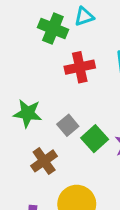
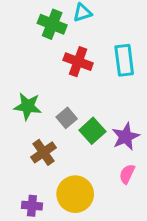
red cross: (80, 67) -> (78, 62), turned 32

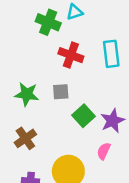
gray square: (67, 118) -> (61, 92), moved, turned 36
brown cross: (43, 152) -> (25, 138), moved
pink semicircle: (127, 174) -> (104, 151), moved

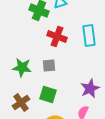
green square: (83, 116) -> (48, 94), moved, turned -30

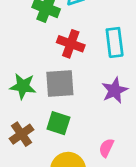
gray square: (49, 66) -> (60, 83), size x1.6
purple star: (90, 88) -> (115, 90), moved

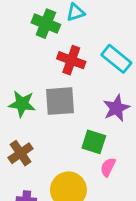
cyan rectangle: (115, 42) -> (116, 59), turned -44
green square: (58, 123) -> (94, 142), moved

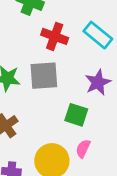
pink semicircle: (108, 167) -> (83, 149), moved

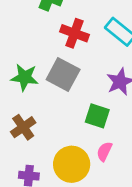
gray square: (44, 76) -> (63, 75), turned 32

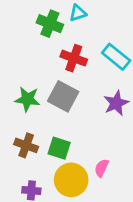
green square: (97, 116) -> (59, 148), moved
brown cross: (23, 127) -> (26, 145), turned -35

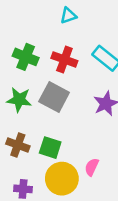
green cross: (50, 24) -> (26, 57), moved

